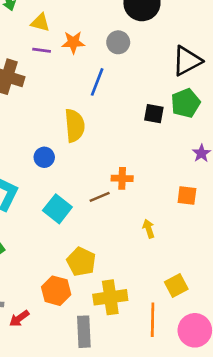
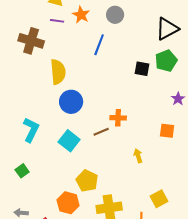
orange star: (73, 42) -> (81, 15), turned 30
yellow semicircle: (75, 126) -> (58, 72), moved
blue circle: (44, 157) -> (71, 102), moved, size x1.5

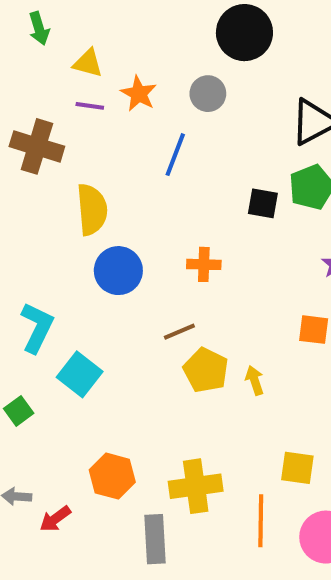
orange cross: (118, 118) -> (204, 264), moved
cyan square: (69, 141) -> (80, 374), moved
yellow pentagon: (87, 181) -> (206, 370), moved
yellow square: (159, 199) -> (297, 468), turned 36

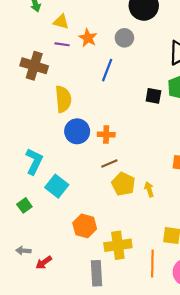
orange cross: (204, 264) -> (106, 135), moved
orange hexagon: (112, 476) -> (85, 226), moved

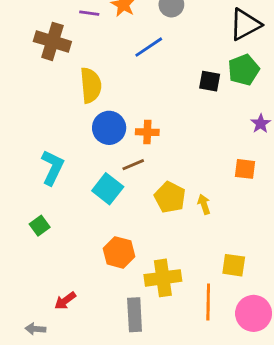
blue line: (107, 70) -> (149, 47), turned 35
brown line: (109, 164) -> (133, 165), moved
cyan square: (57, 186) -> (108, 189), moved
gray arrow: (23, 251) -> (35, 329), moved

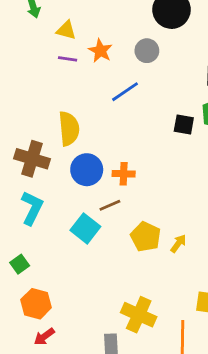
brown cross: (52, 41) -> (32, 159), moved
yellow arrow: (204, 204) -> (178, 244), turned 54
orange hexagon: (119, 252) -> (36, 304), moved
yellow cross: (163, 278) -> (139, 315), turned 32

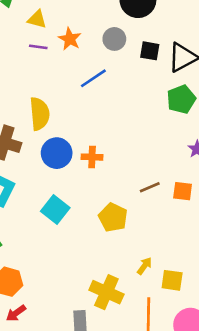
black square: (184, 125) -> (150, 51), moved
brown line: (110, 205) -> (150, 187), moved
yellow arrow: (178, 244) -> (145, 266), moved

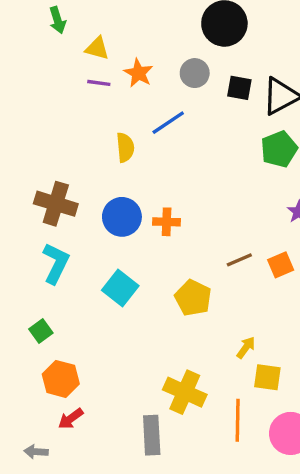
yellow semicircle: (40, 114) -> (125, 147), moved, size x0.7
orange square: (183, 191) -> (281, 265), turned -30
yellow arrow: (145, 266) -> (246, 348), moved

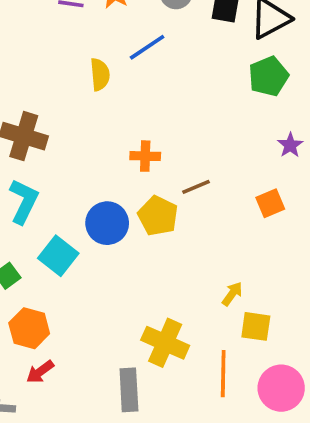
blue circle: (122, 217) -> (107, 223), moved
brown line: (239, 260) -> (196, 187), moved
cyan square: (120, 288) -> (58, 256), moved
yellow pentagon: (193, 298) -> (158, 216), moved

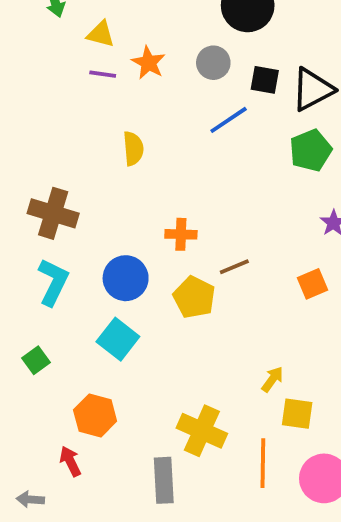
blue line: (147, 47) -> (229, 120), moved
blue circle: (107, 223) -> (126, 278), moved
cyan square: (58, 256) -> (118, 339), moved
orange hexagon: (29, 328) -> (95, 415), moved
red arrow: (40, 372) -> (70, 461), turned 100

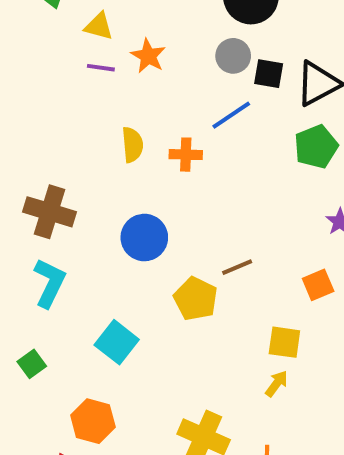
gray circle: (213, 63) -> (233, 56), moved
orange cross: (181, 234) -> (186, 155), moved
blue circle: (126, 278) -> (144, 238), moved
yellow square: (297, 414) -> (284, 342), moved

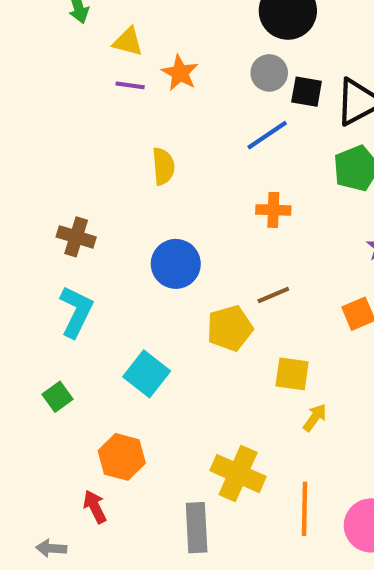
orange cross: (186, 155) -> (273, 210), moved
brown cross: (50, 212) -> (76, 237), size x0.7
yellow pentagon: (196, 299) -> (230, 328), turned 30
yellow square: (284, 342) -> (292, 374), moved

